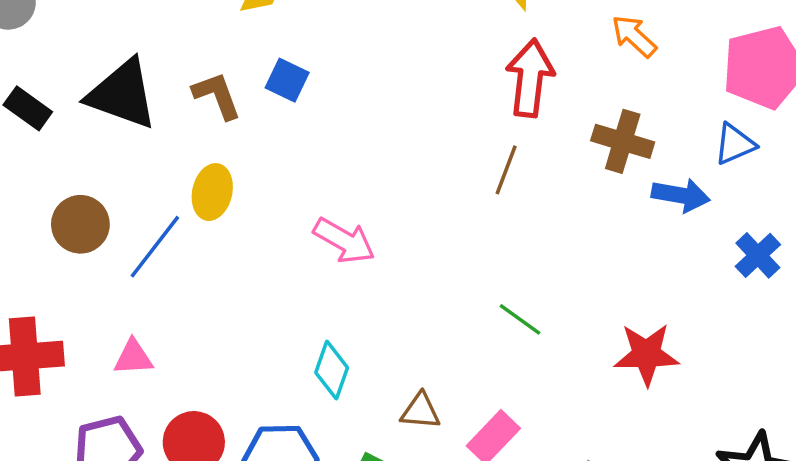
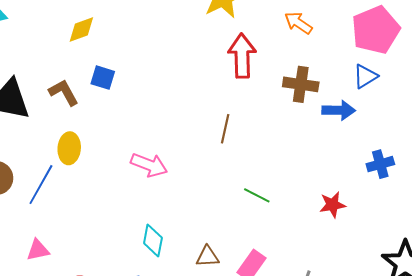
brown line: (506, 170) -> (225, 129), moved
blue cross: (758, 255) -> (380, 164), moved, turned 36
red star: (646, 354) -> (332, 205), size x0.7

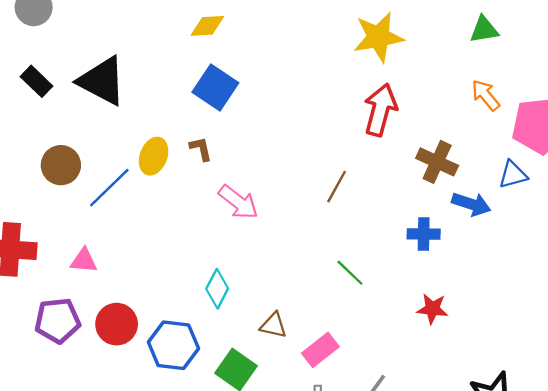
orange arrow: (298, 23) -> (486, 95), moved
blue square: (103, 78) -> (215, 87), size x1.5
brown L-shape: (64, 92) -> (201, 149), moved, size x0.7
blue cross: (380, 164) -> (424, 234), moved

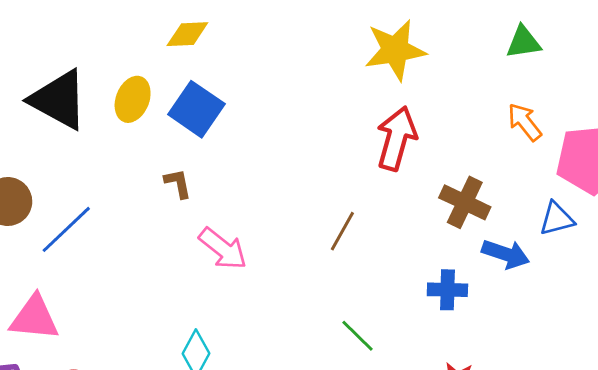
yellow ellipse: (154, 156) -> (133, 99), moved
pink triangle: (84, 261) -> (34, 318), size x1.5

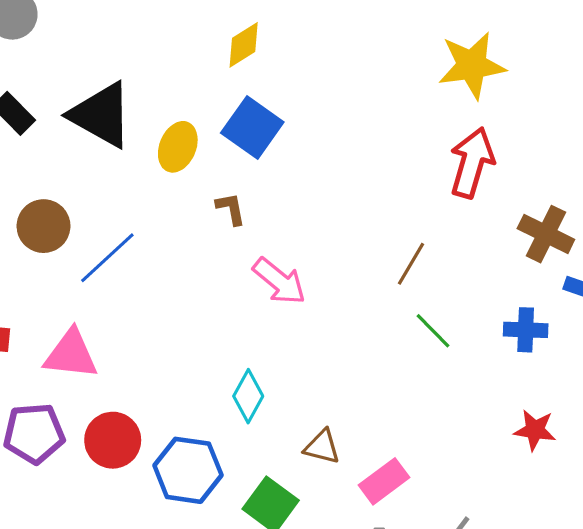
yellow diamond: (187, 34) -> (244, 45), turned -30
yellow ellipse: (133, 99) -> (178, 147), moved
green line: (358, 336) -> (433, 331), moved

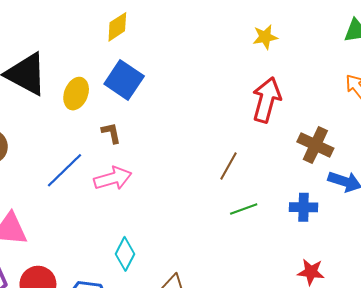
yellow star: (472, 65) -> (265, 37), size x0.6
blue line: (107, 258) -> (64, 170), moved
pink arrow: (279, 281) -> (113, 178), moved, turned -54
green line: (433, 331) -> (244, 209), turned -64

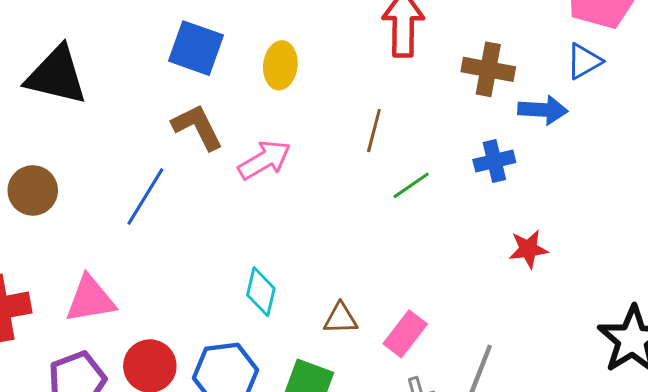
yellow ellipse: (76, 94) -> (280, 65), moved
brown L-shape: (111, 133) -> (197, 127), size x1.6
pink arrow: (113, 178) -> (264, 160), moved

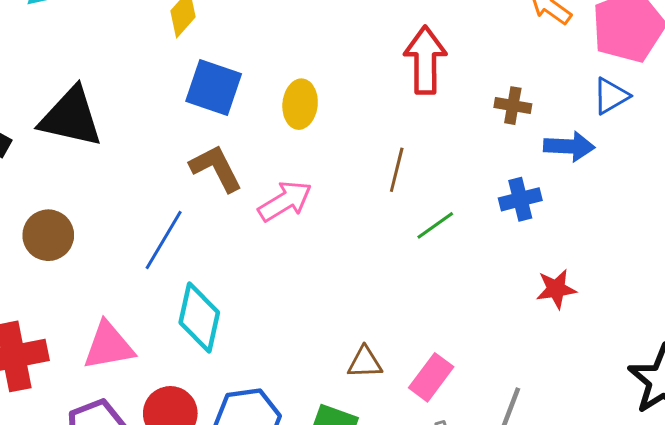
brown cross: (488, 69) -> (513, 106), size x0.7
cyan diamond: (261, 292) -> (199, 317), moved, size x1.4

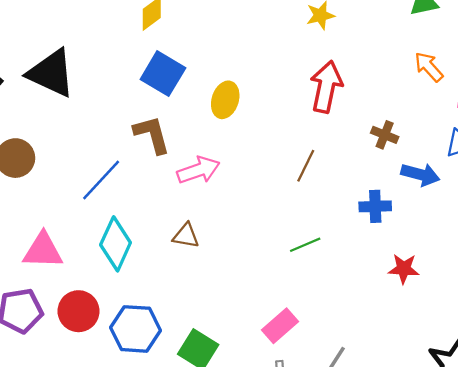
brown line: (397, 170) -> (306, 166), moved
green line: (435, 225) -> (305, 245), moved
red star: (556, 289) -> (404, 269), moved
brown triangle: (365, 362) -> (186, 236), moved

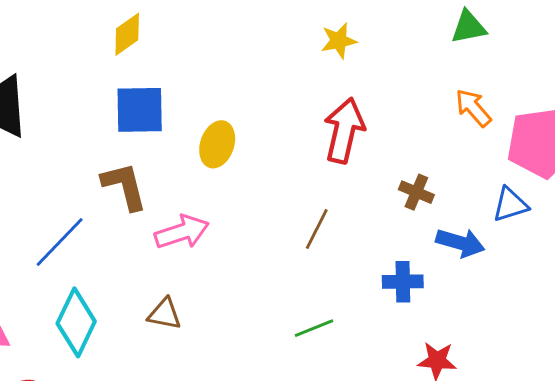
blue square: (163, 74) -> (140, 110), turned -33

